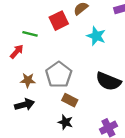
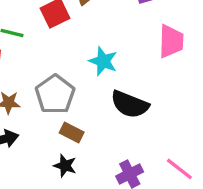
cyan star: (96, 36) -> (103, 61), moved

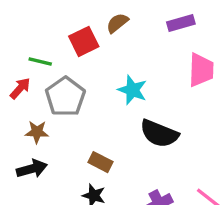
gray pentagon: (55, 94) -> (65, 97), moved

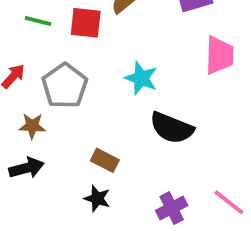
red square: (84, 41) -> (86, 23), turned 32
green line: (40, 62) -> (38, 21), moved

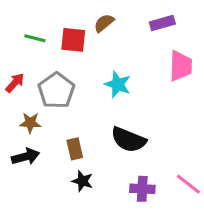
black semicircle: (172, 128) -> (128, 140), moved
brown rectangle: (105, 160) -> (75, 149), moved, turned 50
purple cross: (172, 208) -> (142, 189), turned 30

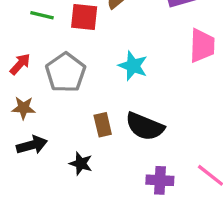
brown star: (30, 123) -> (23, 108), moved
brown rectangle: (75, 149) -> (103, 125), moved
black star: (82, 181) -> (81, 164), moved

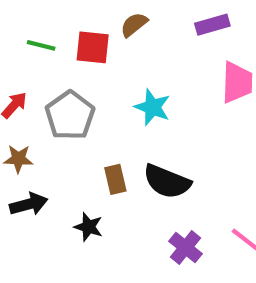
purple cross: (160, 180) -> (185, 248), turned 36

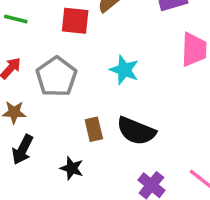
green line: (41, 45) -> (16, 19), moved
black arrow: (29, 204) -> (23, 150), turned 132

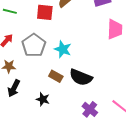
cyan star: (124, 70) -> (63, 49), moved
brown rectangle: (94, 129) -> (56, 76), turned -48

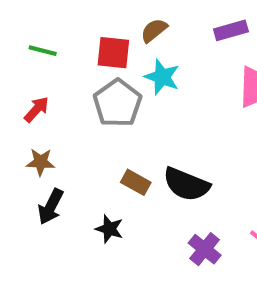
gray pentagon: (34, 45) -> (117, 103), moved
cyan star: (63, 49) -> (162, 77), moved

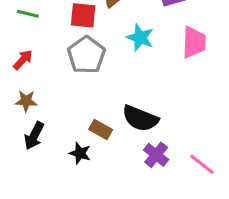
cyan star: (162, 77) -> (140, 38), moved
brown rectangle: (136, 182) -> (101, 129), moved
purple cross: (205, 249) -> (156, 155), moved

